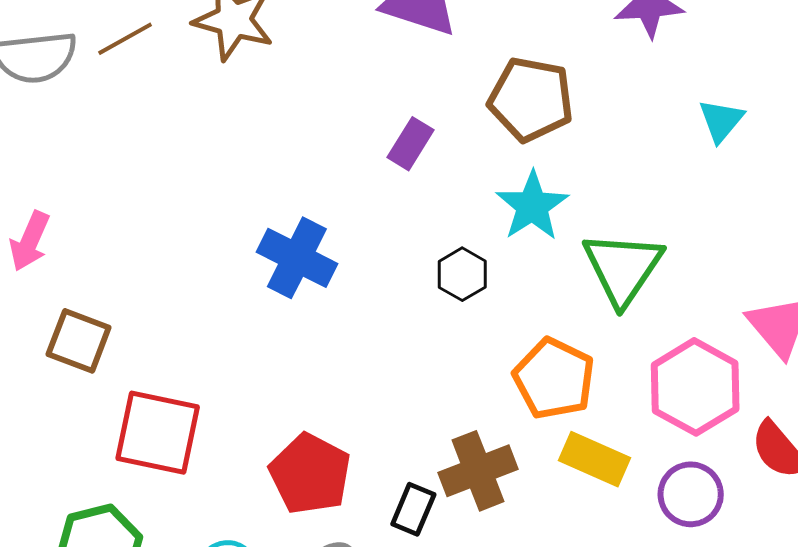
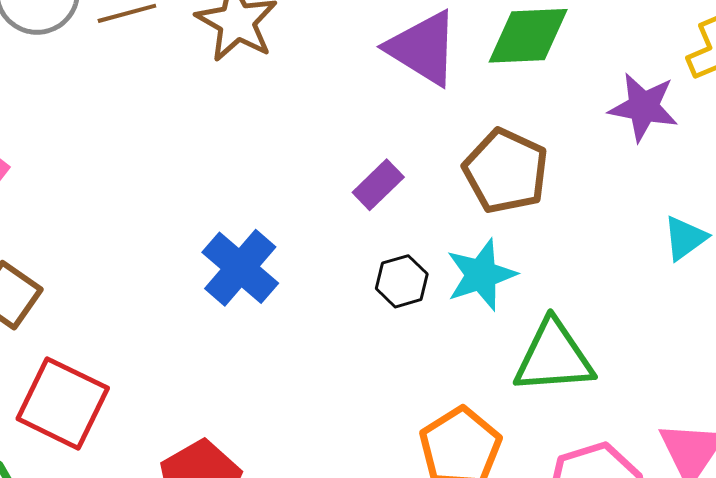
green triangle: (623, 268) -> (554, 357), turned 38
black hexagon: (462, 274) -> (402, 281), moved

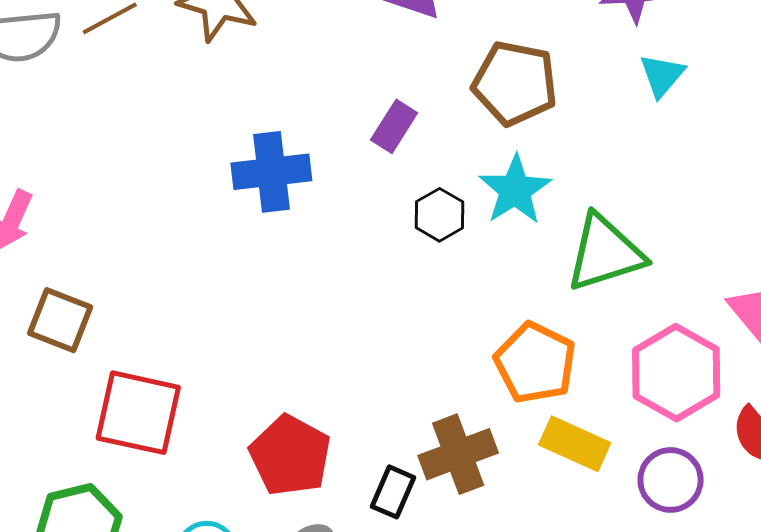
cyan triangle: (685, 238) -> (662, 75), moved
blue cross: (240, 268) -> (271, 172), moved, turned -34

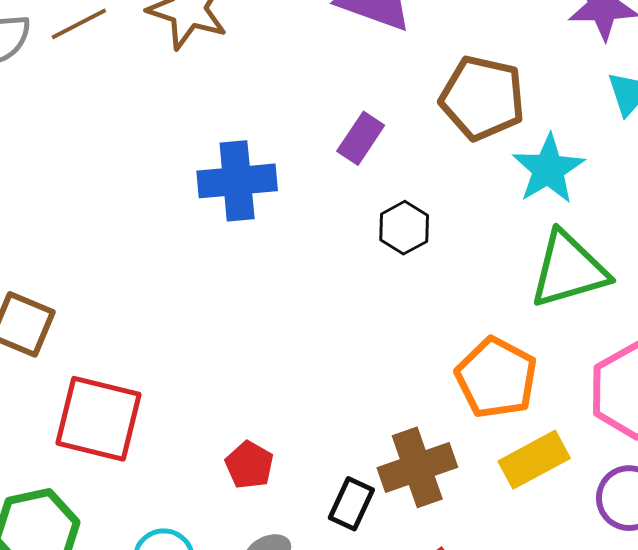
cyan star: (515, 190) -> (548, 169), moved
yellow rectangle: (575, 444) -> (534, 460), turned -54
red pentagon: (290, 456) -> (249, 465), size x0.6

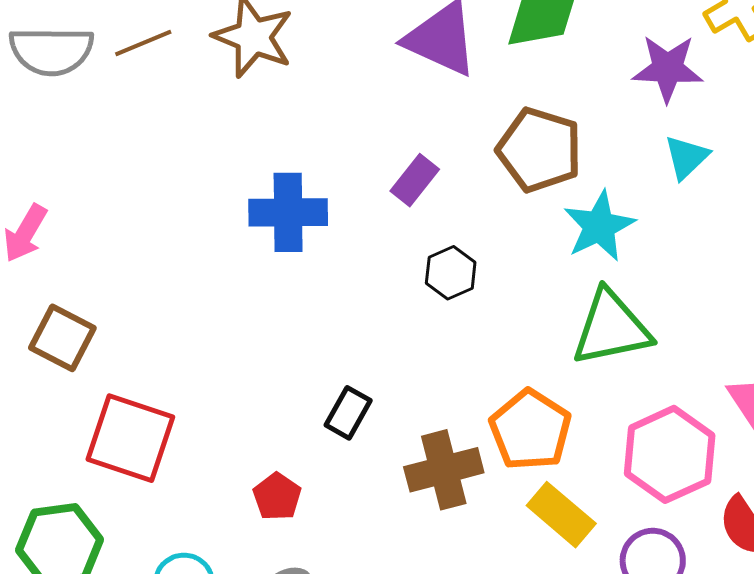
yellow rectangle: (534, 460) -> (561, 515), turned 64
brown cross: (417, 467) -> (444, 470), moved
black rectangle: (351, 504) -> (348, 413), moved

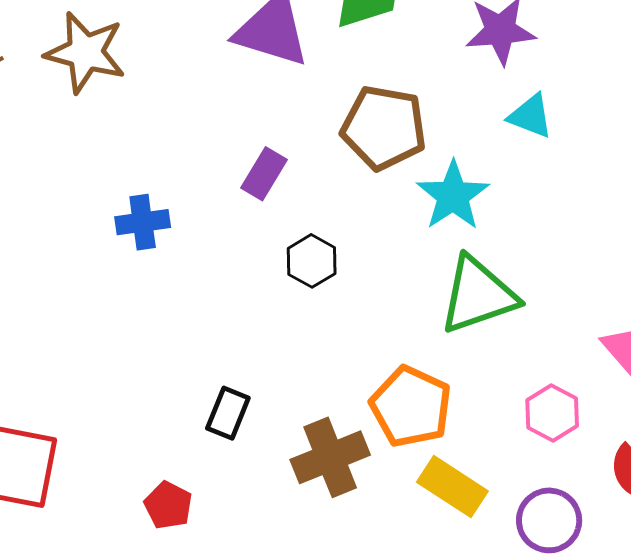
cyan triangle: (686, 157) -> (531, 116), turned -48
blue cross: (288, 212) -> (143, 222), size x0.7
pink hexagon: (670, 454) -> (552, 413), size x0.6

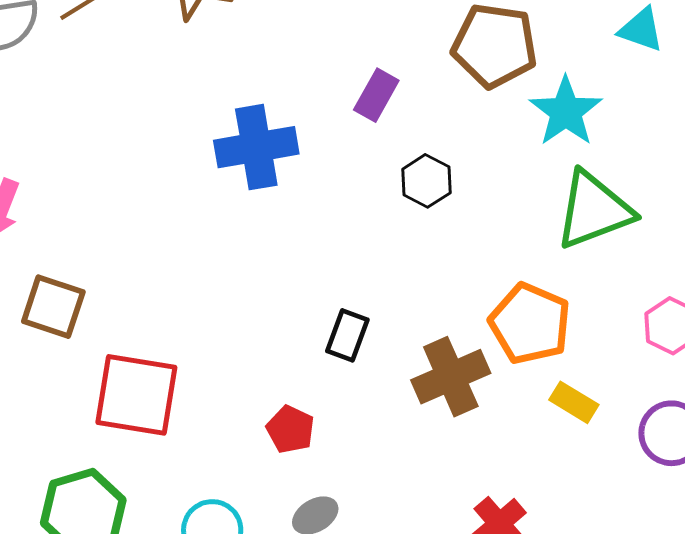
blue cross: (143, 222) -> (256, 147), size x1.5
yellow rectangle: (452, 487) -> (574, 402), size x0.7

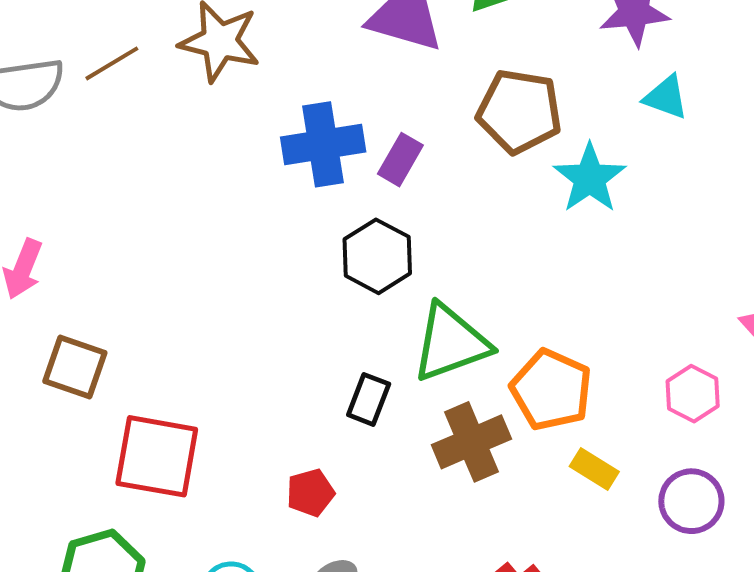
blue cross: (256, 147) -> (323, 144), moved
black hexagon: (426, 181) -> (377, 256), moved, size x1.4
green triangle: (594, 210) -> (451, 343), moved
red pentagon: (290, 429) -> (310, 493), turned 30

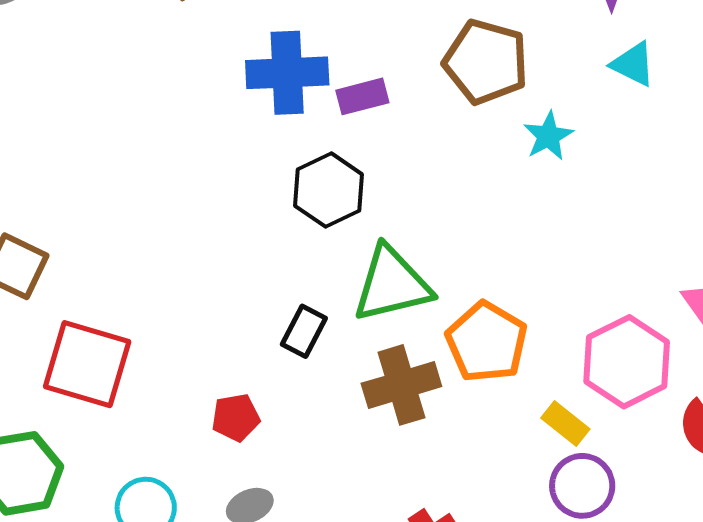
purple rectangle: (400, 160) -> (362, 96), turned 39
cyan star: (590, 178) -> (548, 136), size x0.7
pink hexagon: (693, 394) -> (627, 362), size x1.6
yellow rectangle: (594, 469) -> (565, 424), moved
purple circle: (691, 501) -> (582, 486), moved

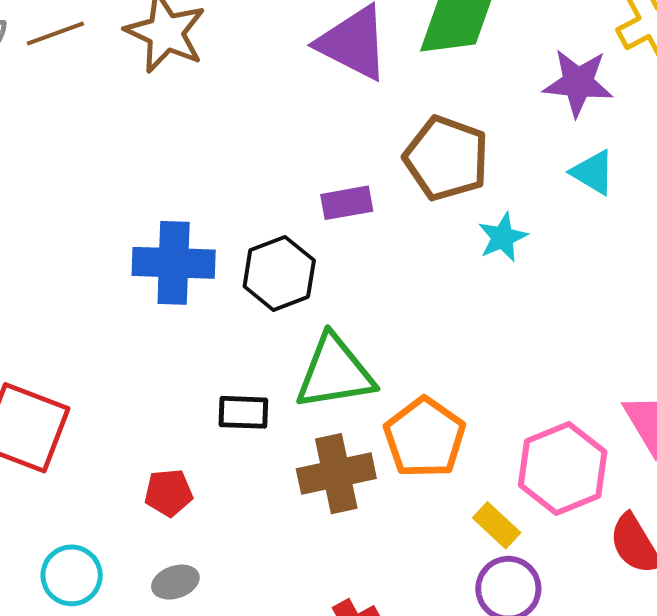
blue cross: (287, 73) -> (174, 263), moved
purple rectangle: (362, 96) -> (347, 203), moved
black rectangle: (304, 331) -> (243, 412), turned 60

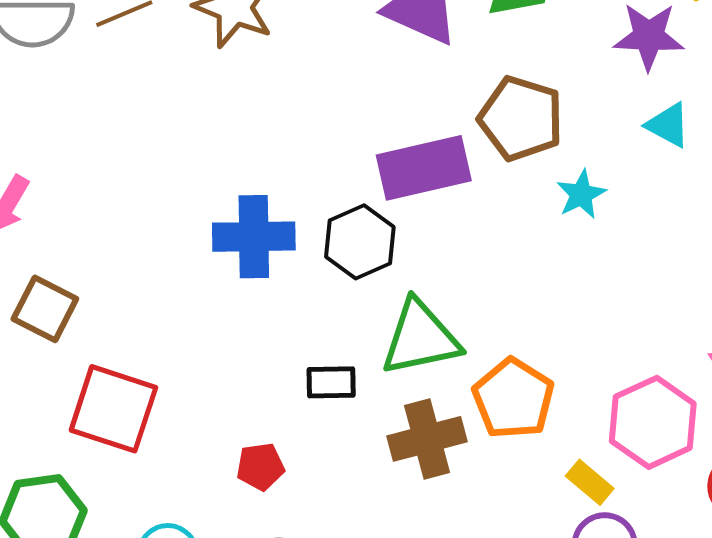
purple rectangle: (347, 203) -> (424, 168), size x1.8

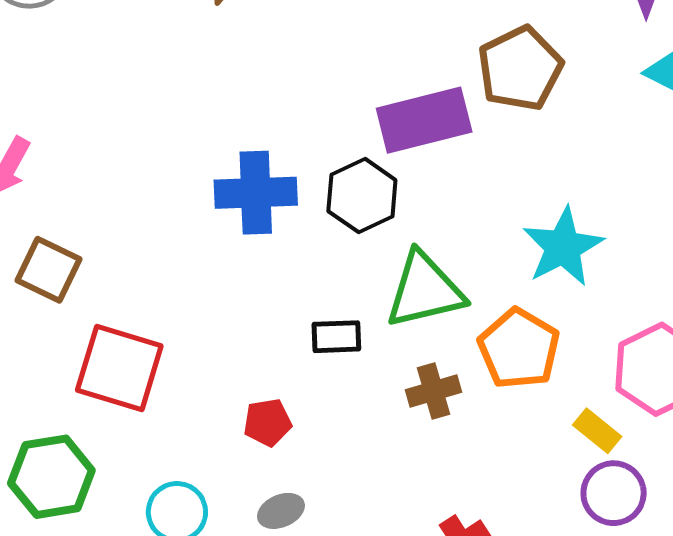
brown pentagon: (521, 118) -> (520, 68), turned 30
cyan star: (581, 194) -> (563, 247), moved, size x1.6
brown cross: (427, 439) -> (433, 391), size x0.7

